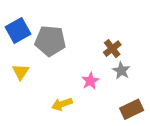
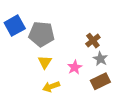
yellow triangle: (21, 72) -> (45, 62), moved
brown rectangle: (132, 109) -> (100, 81), moved

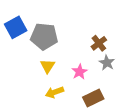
brown rectangle: (100, 81) -> (93, 98), moved

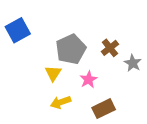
gray pentagon: (44, 36) -> (71, 49), moved, turned -30
gray star: (107, 63) -> (133, 63), moved

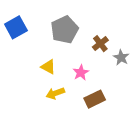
gray pentagon: (71, 49) -> (65, 30), moved
yellow triangle: (53, 73) -> (48, 67), turned -35

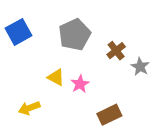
pink star: (81, 72) -> (80, 84), moved
yellow arrow: (55, 93) -> (29, 108), moved

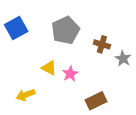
brown cross: (116, 51) -> (102, 44), turned -35

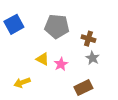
gray pentagon: (65, 30) -> (57, 26), turned 30
gray star: (123, 58) -> (93, 58), moved

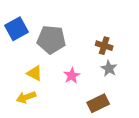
gray pentagon: (57, 26) -> (51, 40), moved
yellow triangle: (43, 59) -> (35, 73), moved

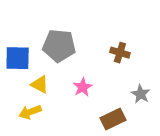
blue square: (17, 29) -> (18, 58), moved, turned 30
gray star: (109, 68) -> (141, 94), moved

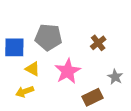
brown cross: (120, 53) -> (98, 43), turned 35
pink star: (83, 87) -> (68, 71), size x1.6

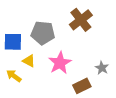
brown cross: (98, 43) -> (81, 20), moved, size x1.6
yellow arrow: (25, 92) -> (14, 76), moved, turned 56

